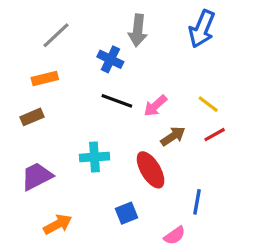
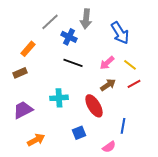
blue arrow: (202, 29) -> (120, 33), moved, turned -55
gray line: (56, 35) -> (50, 22), moved
orange rectangle: (45, 79) -> (28, 49), turned -35
pink arrow: (155, 106) -> (107, 63), moved

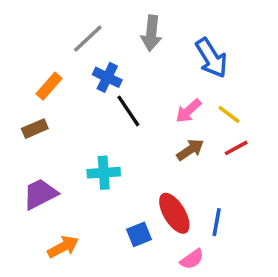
blue cross: (69, 37) -> (107, 77), moved
black line: (73, 63) -> (128, 111), turned 36
red ellipse: (94, 106) -> (174, 213), moved

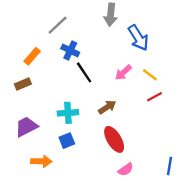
gray arrow: (151, 33) -> (111, 15), moved
brown arrow: (190, 150) -> (107, 107), moved
blue line: (217, 222) -> (170, 166), moved
blue square: (139, 234) -> (67, 141), moved
orange arrow: (63, 247) -> (41, 161), turned 30

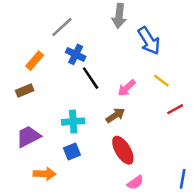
pink arrow: (123, 72) -> (127, 88), moved
red line: (154, 97) -> (175, 109), moved

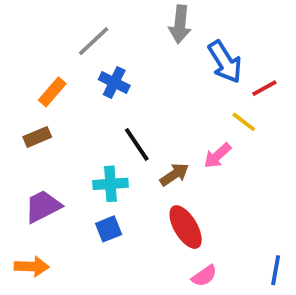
black line: (91, 78) -> (137, 144), moved
pink arrow: (127, 88) -> (217, 156), moved
red line: (175, 109) -> (264, 88), moved
orange arrow: (45, 174) -> (32, 266), moved

